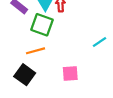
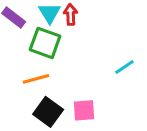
black square: (25, 75) -> (48, 112), moved

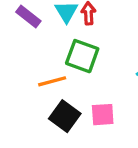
green square: (45, 43) -> (82, 56), moved

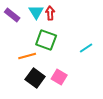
pink square: (103, 115) -> (59, 77), turned 35

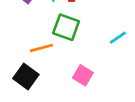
black square: (35, 78) -> (26, 76), moved

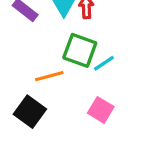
cyan line: (118, 38) -> (104, 63), moved

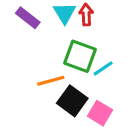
black square: (30, 112) -> (72, 101), moved

